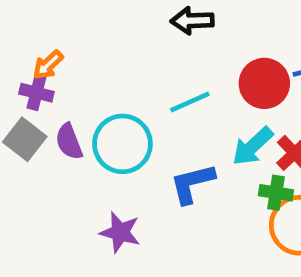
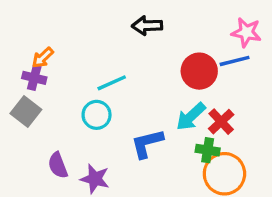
cyan line: (190, 102) -> (112, 83), moved
purple semicircle: (69, 142) -> (58, 165), moved
cyan circle: (122, 144) -> (97, 115), size x0.7

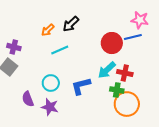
black arrow: (147, 26) -> (71, 24), moved, turned -42
orange arrow: (43, 58) -> (48, 30), moved
cyan circle: (97, 115) -> (51, 83), moved
red cross: (221, 122) -> (125, 73), turned -35

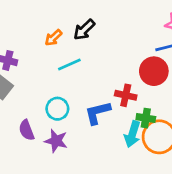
red circle: (112, 43) -> (154, 71), moved
cyan arrow: (107, 70) -> (132, 134), moved, turned -30
red cross: (125, 73) -> (126, 95), moved

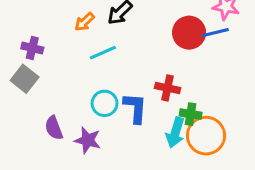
red circle: (154, 71) -> (189, 33), moved
cyan circle: (57, 109) -> (105, 103), moved
blue L-shape: (98, 113) -> (135, 108), turned 108

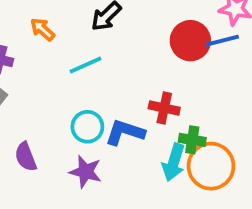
orange arrow: (85, 22) -> (42, 29), moved, turned 85
blue L-shape: (135, 108) -> (125, 132), turned -76
purple star: (88, 140) -> (86, 172), moved

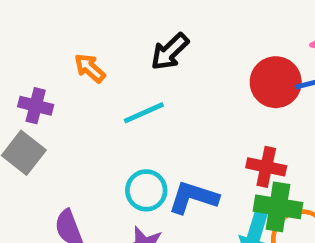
red cross: (164, 108) -> (266, 167), moved
green cross: (192, 140) -> (278, 207), size x1.4

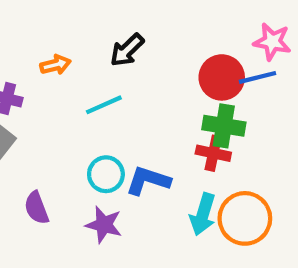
orange arrow: (90, 68) -> (55, 65), turned 124
green cross: (278, 207) -> (224, 126), moved

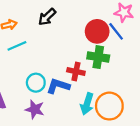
blue line: (258, 77) -> (116, 31), turned 66
cyan line: (104, 105) -> (17, 46), moved
red cross: (213, 153) -> (76, 72), moved

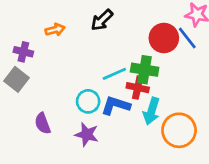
cyan line: (17, 46) -> (114, 74), moved
green cross: (98, 57) -> (145, 70), moved
cyan arrow: (87, 104) -> (151, 111), moved

